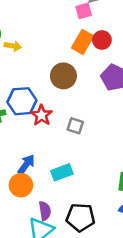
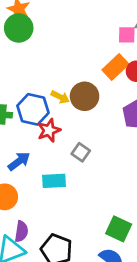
yellow arrow: (13, 46) -> (60, 97), moved
blue arrow: (26, 165) -> (19, 161), moved
cyan rectangle: (62, 172) -> (54, 181), moved

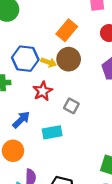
orange rectangle: (115, 67) -> (67, 30), moved
blue hexagon: (33, 109) -> (25, 59), moved

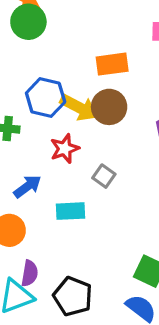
orange rectangle: (67, 30) -> (112, 64), turned 35
yellow arrow: (49, 62) -> (79, 107), size x1.6

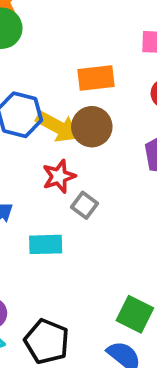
red star: (65, 149) -> (59, 176), moved

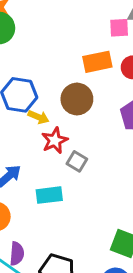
orange rectangle: (96, 78) -> (97, 62), moved
yellow arrow: (58, 127) -> (38, 117), moved, size x0.6

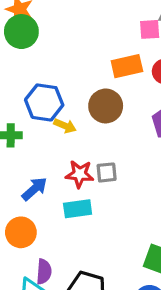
red star: (55, 140) -> (80, 174), moved, turned 30
gray square: (77, 161) -> (107, 172), turned -36

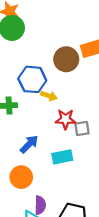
brown circle: (106, 106) -> (66, 59), moved
red star: (80, 174) -> (65, 119), moved

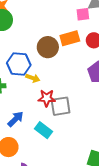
gray square: (82, 128) -> (61, 106), size x1.5
cyan rectangle: (62, 157) -> (44, 130), turned 48

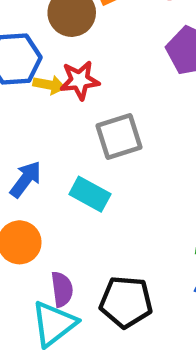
red star: (47, 98) -> (80, 80), moved

